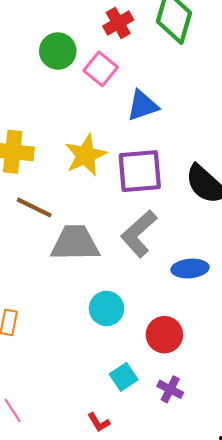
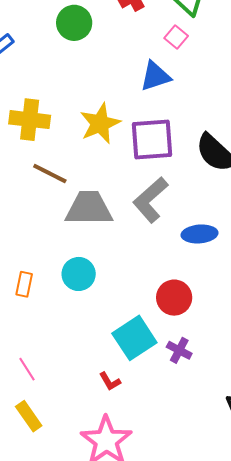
pink square: (101, 69) -> (176, 37), moved, size x0.7
cyan circle: (107, 308) -> (79, 274), moved
cyan square: (124, 377) -> (134, 338), size x1.6

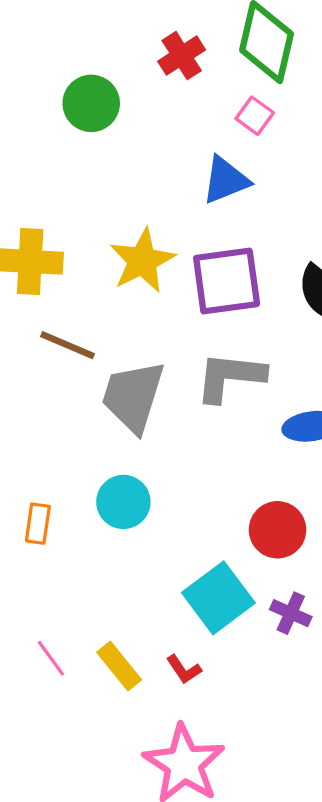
gray L-shape: (150, 200) -> (230, 377), turned 51
gray trapezoid: (89, 208) -> (133, 397), turned -69
yellow rectangle: (29, 416) -> (119, 666), moved

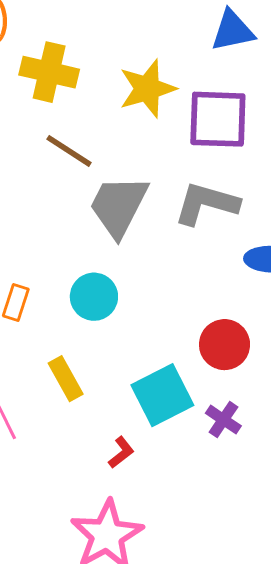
yellow rectangle: (119, 666) -> (66, 379), moved
red L-shape: (184, 669) -> (121, 452), turned -104

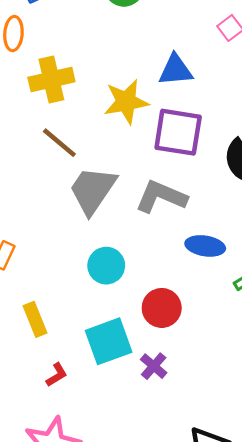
blue triangle: (232, 31) -> (176, 70), moved
yellow cross: (49, 72) -> (51, 80), turned -33
cyan circle: (94, 297) -> (106, 266), moved
red L-shape: (121, 452) -> (57, 375), moved

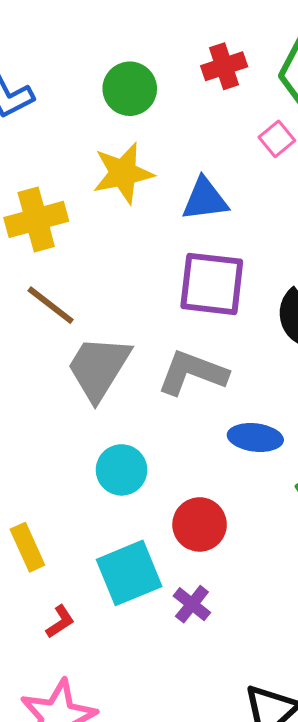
yellow star: (126, 102) -> (123, 173), moved

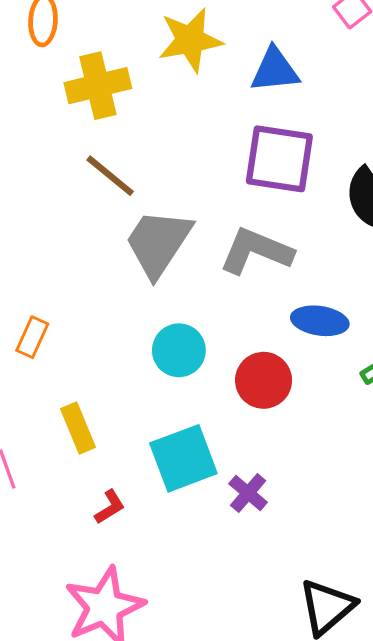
red circle: (200, 524) -> (264, 380), moved

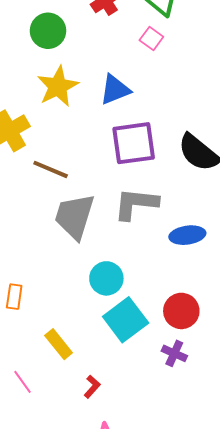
brown line: (110, 176) -> (51, 169), moved
red circle: (264, 380) -> (181, 311), moved
cyan square: (183, 458) -> (126, 320), moved

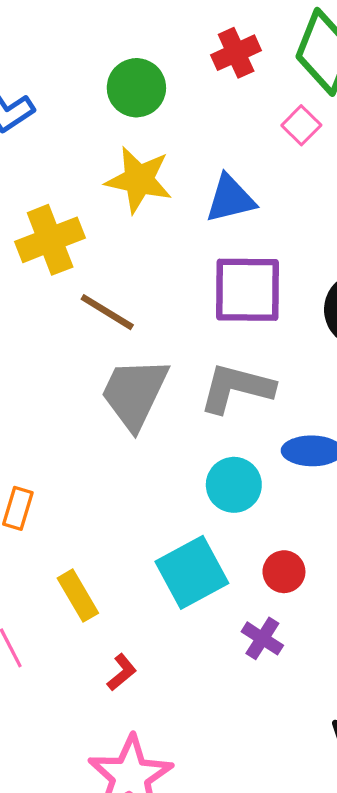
yellow star: (58, 86) -> (139, 180), turned 30
cyan circle: (106, 278) -> (234, 485), moved
red circle: (181, 311) -> (284, 572), size x0.7

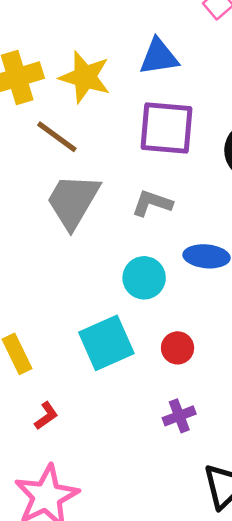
yellow star: (139, 180) -> (85, 77), moved
gray L-shape: (237, 388) -> (152, 203), size x0.7
purple cross: (262, 638) -> (179, 416), moved, turned 32

